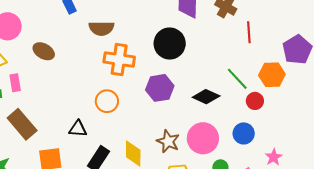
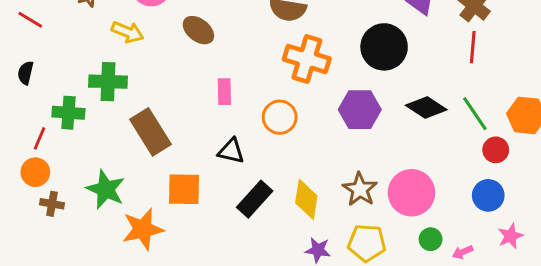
red line: (249, 32) -> (473, 47), moved
pink rectangle: (15, 83) -> (224, 92), moved
black diamond: (206, 97) -> (426, 108), moved
blue circle: (244, 133) -> (488, 195), moved

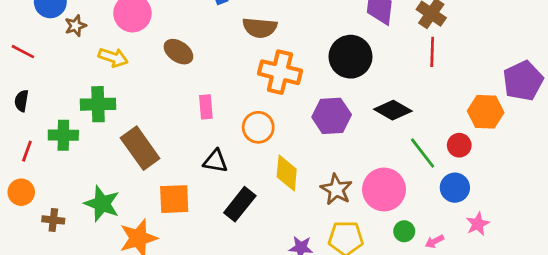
green line: (475, 114) -> (423, 153), moved
red line: (39, 138) -> (27, 151), moved
orange circle: (35, 172) -> (21, 192), moved
yellow diamond: (306, 199) -> (287, 173), moved

